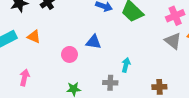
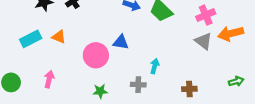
pink circle: (69, 54) -> (96, 55), size x1.5

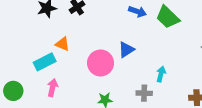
cyan rectangle: (31, 39) -> (45, 62), moved
blue triangle: (121, 42) -> (126, 50), turned -42

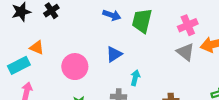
green trapezoid: (168, 17) -> (142, 21), turned 60
blue triangle: (126, 50) -> (114, 54), moved

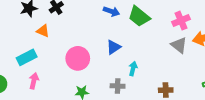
green trapezoid: (142, 21) -> (139, 16), turned -65
orange triangle: (37, 48) -> (43, 31), moved

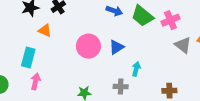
pink cross: (181, 21) -> (170, 20), moved
cyan rectangle: (27, 57) -> (28, 57), turned -48
pink circle: (78, 58) -> (88, 46), moved

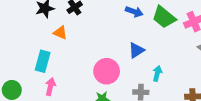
pink circle: (88, 46) -> (107, 71), moved

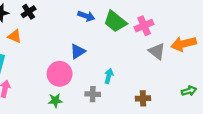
blue triangle: (136, 50) -> (78, 51), moved

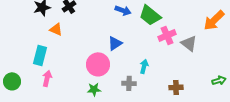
pink cross: (144, 26) -> (167, 35), moved
orange arrow: (184, 44) -> (214, 20), moved, turned -30

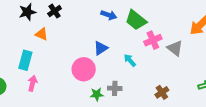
cyan arrow: (144, 66) -> (130, 60), moved, turned -56
brown cross: (176, 87) -> (162, 92), turned -32
green star: (94, 89) -> (97, 94), moved

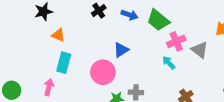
black cross: (55, 11) -> (99, 11), moved
cyan rectangle: (25, 60) -> (64, 63), moved
cyan arrow: (130, 60) -> (169, 63), moved

